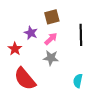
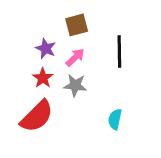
red star: (15, 49) -> (43, 78), moved
red semicircle: (25, 79) -> (37, 116), turned -95

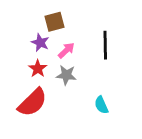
brown square: (77, 25) -> (55, 22), moved
cyan semicircle: (115, 119) -> (101, 105), turned -36

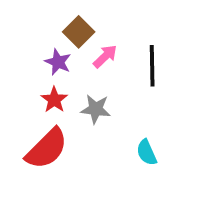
brown square: (55, 22) -> (79, 32), turned -30
pink arrow: (66, 50) -> (105, 56), moved

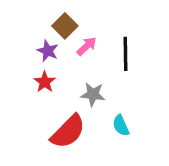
gray star: (96, 109) -> (93, 94), moved
red semicircle: (47, 149) -> (68, 132), moved

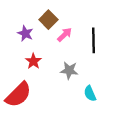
purple star: (48, 51) -> (25, 33), moved
red semicircle: (68, 132) -> (18, 95), moved

